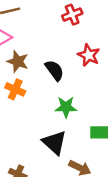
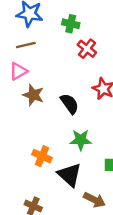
red cross: (72, 15) -> (87, 49), turned -30
orange cross: (15, 89) -> (42, 156), moved

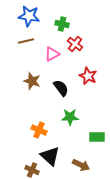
pink triangle: (18, 71) -> (52, 54), moved
black triangle: (69, 175) -> (50, 156), moved

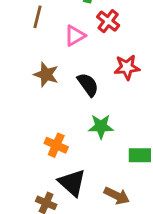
brown line: (26, 41) -> (37, 17), turned -63
red star: (88, 76) -> (127, 67), turned -30

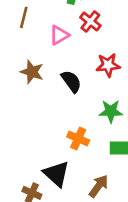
green star: (101, 126) -> (111, 111), moved
orange cross: (56, 145) -> (78, 138), moved
brown arrow: (117, 196) -> (99, 186), turned -80

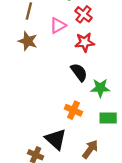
red star: (108, 65) -> (85, 42), moved
brown star: (32, 72) -> (28, 41), moved
black semicircle: (71, 81) -> (79, 72), moved

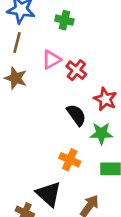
red cross: (84, 14) -> (76, 70), moved
red star: (85, 42) -> (105, 99), moved, turned 30

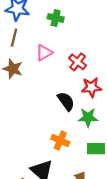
red cross: (76, 70) -> (78, 62), moved
red star: (105, 99) -> (91, 87), turned -30

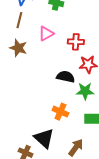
red cross: (78, 62) -> (76, 42), turned -35
black semicircle: (66, 101) -> (66, 77), turned -42

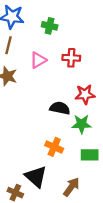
red cross: (76, 42) -> (71, 58), moved

